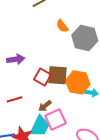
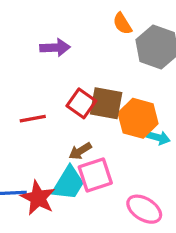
purple arrow: (16, 59) -> (55, 48), moved
red line: (15, 99) -> (33, 119), moved

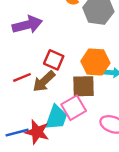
purple arrow: (55, 48) -> (27, 25), size x1.4
brown square: (106, 103) -> (84, 86), moved
brown arrow: (80, 151) -> (44, 81), moved, size x1.5

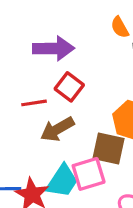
red square: (54, 60) -> (69, 87), moved
red line: (22, 77) -> (34, 103), moved

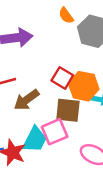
red square: (69, 87) -> (62, 78), moved

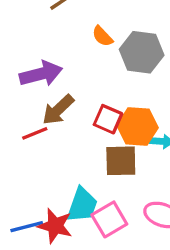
brown arrow: (27, 100) -> (58, 110), moved
pink square: (55, 132) -> (109, 219), moved

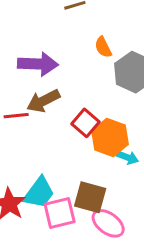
brown square: (121, 161) -> (90, 197), moved

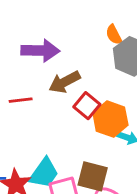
orange semicircle: (103, 47) -> (114, 35), moved
brown arrow: (43, 101) -> (65, 82), moved

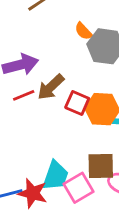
red line: (21, 100) -> (24, 95), moved

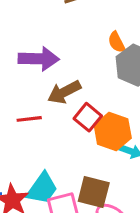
red line: (24, 95) -> (29, 119), moved

